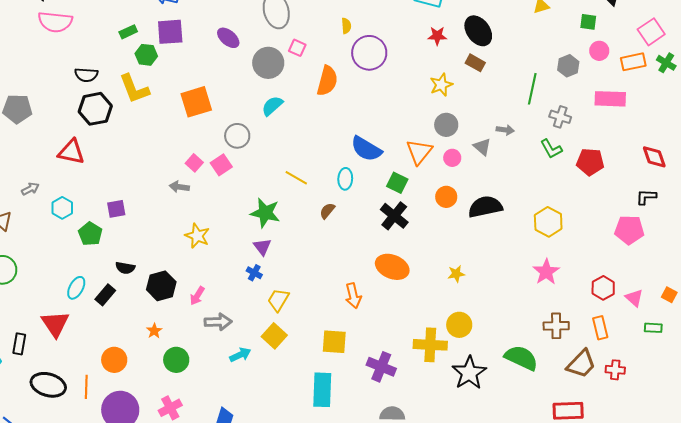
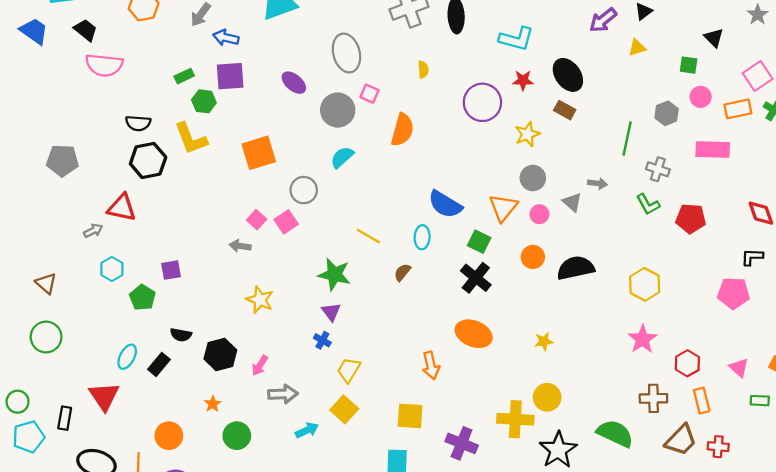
purple circle: (369, 53) -> (482, 102), moved
gray arrow: (30, 189) -> (93, 231), moved
red hexagon: (603, 288) -> (687, 363), moved

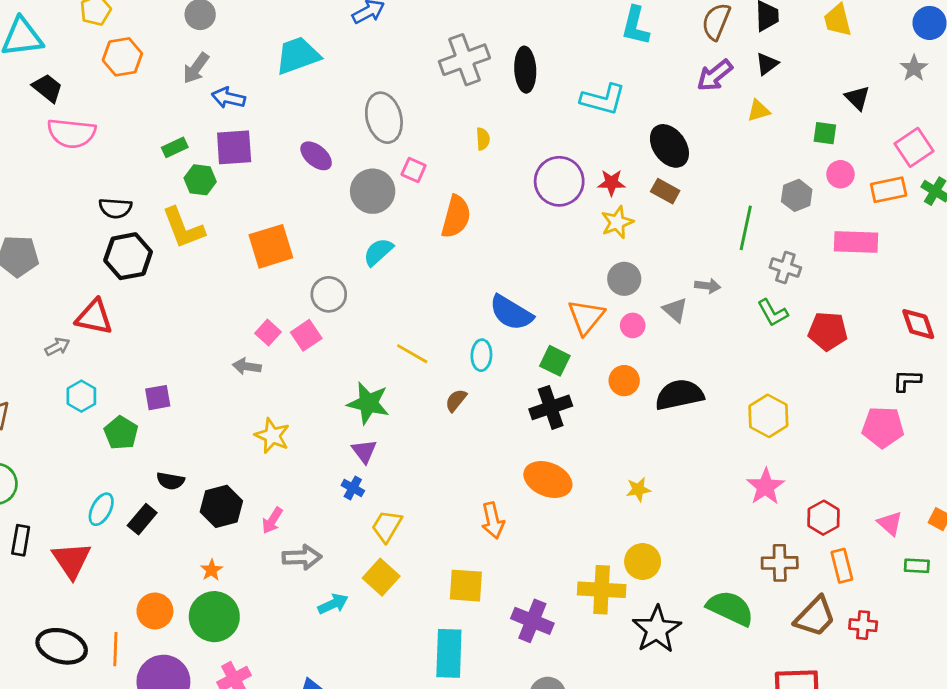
red star: (523, 80) -> (611, 183), moved
black cross: (476, 278) -> (551, 407), turned 32
black rectangle: (65, 418) -> (21, 540), moved
green circle: (237, 436) -> (214, 617), moved, size x1.4

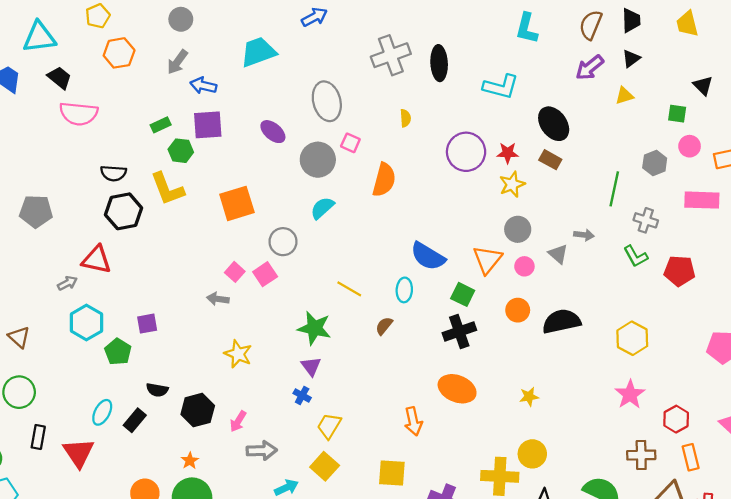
cyan hexagon: (81, 396) -> (86, 322), size x1.4

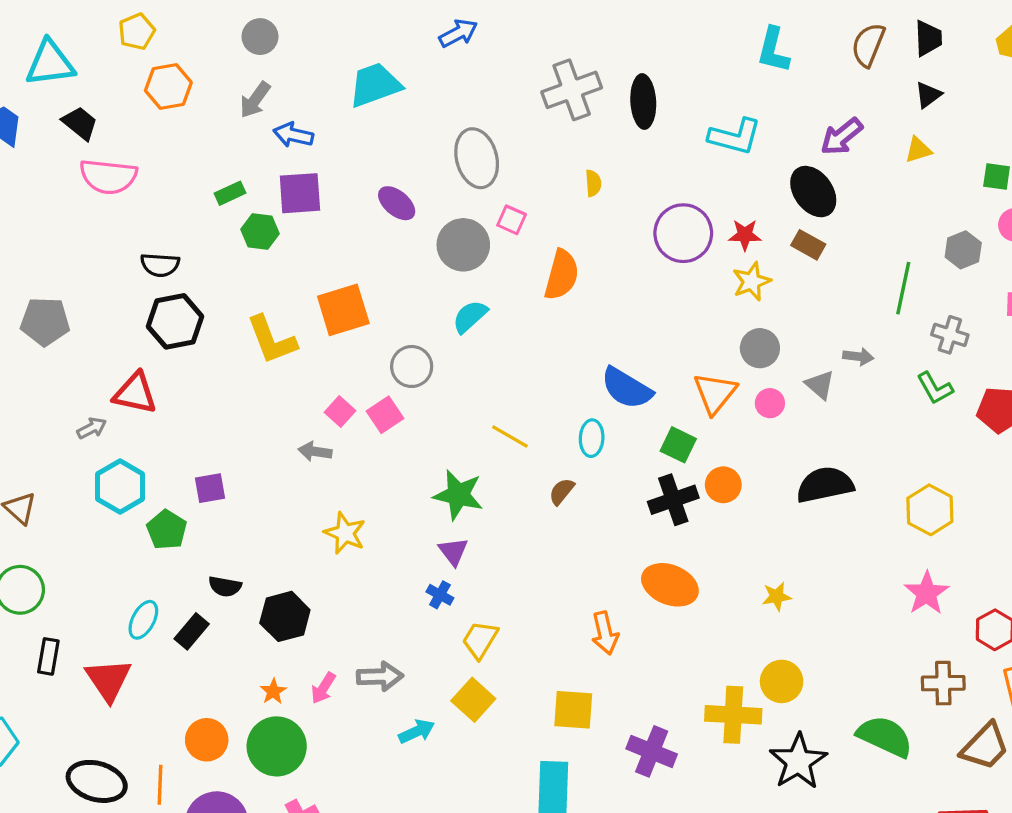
purple arrow: (590, 68) -> (842, 137), moved
yellow L-shape: (167, 189) -> (272, 340), moved
orange circle: (518, 310) -> (723, 485), moved
pink arrow: (238, 421) -> (323, 688), moved

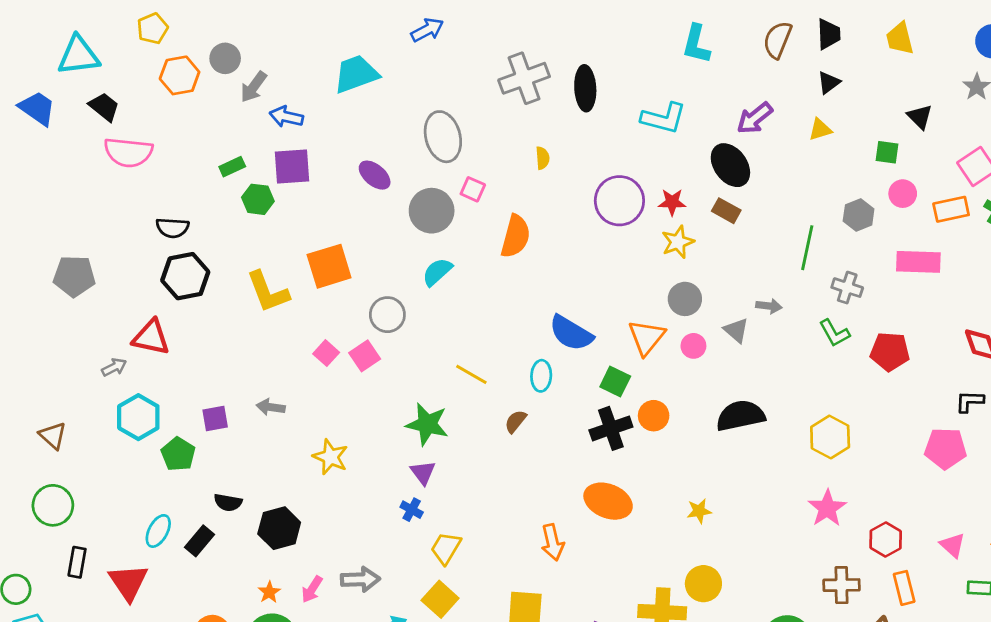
gray circle: (260, 37) -> (225, 58), moved
gray arrow: (315, 451) -> (271, 407), moved

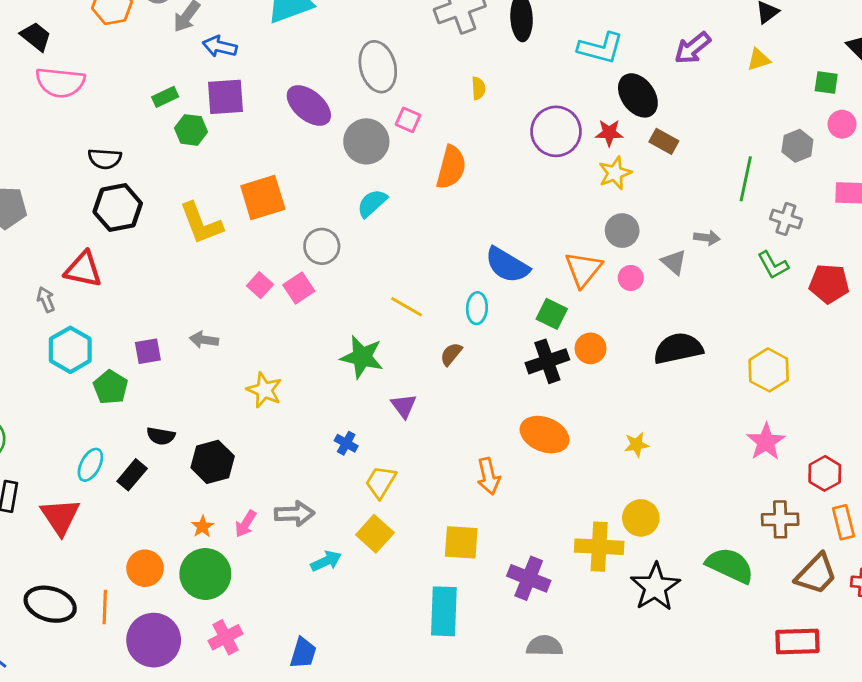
black ellipse: (730, 165) -> (638, 95), moved
purple ellipse: (375, 175) -> (309, 106), size x1.4
gray arrow: (114, 367) -> (46, 300), turned -85
purple triangle: (423, 473) -> (404, 406), moved

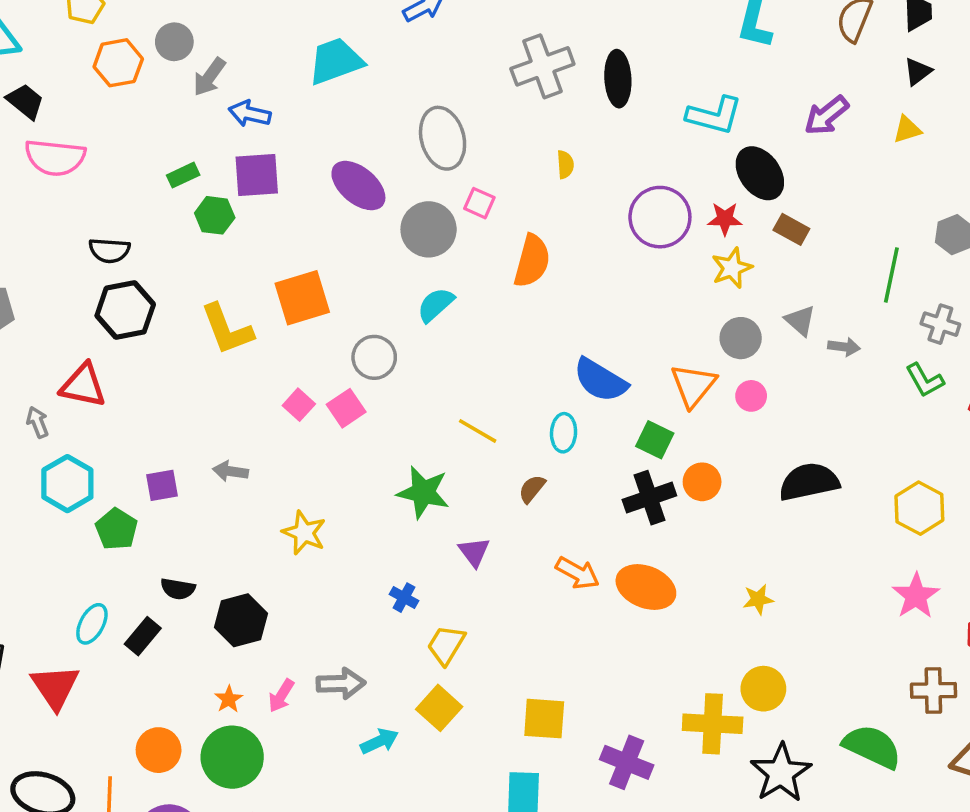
gray triangle: (674, 262) -> (800, 321), moved
orange arrow: (488, 476) -> (578, 573), moved, turned -48

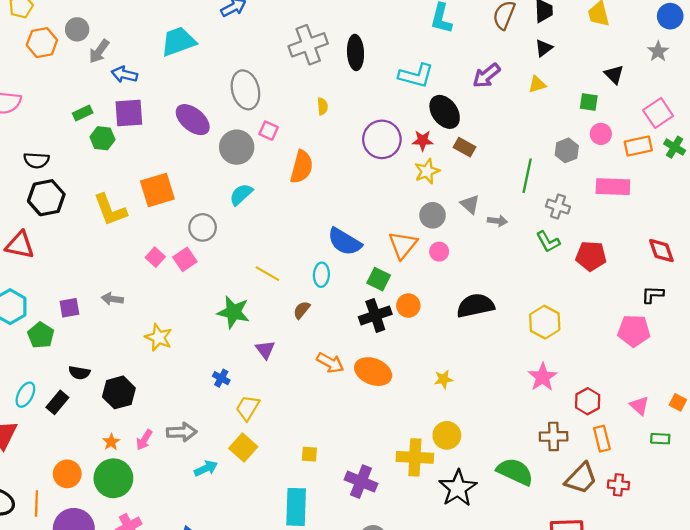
yellow square: (544, 719) -> (309, 454), size x0.6

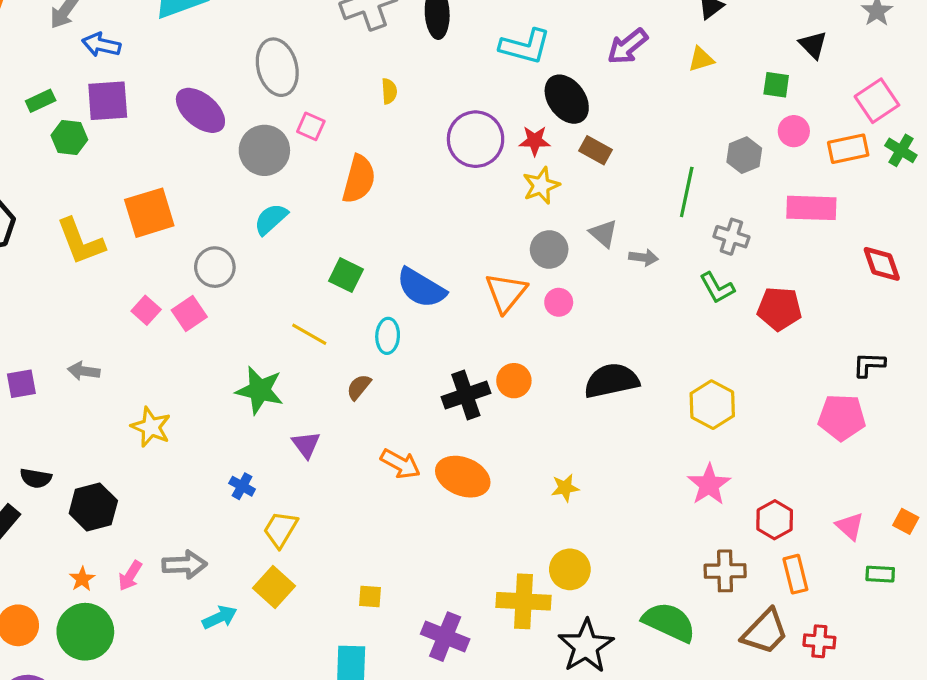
red diamond: (661, 251) -> (882, 264), moved
green square: (379, 279) -> (346, 275), moved

